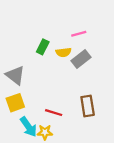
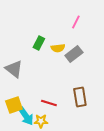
pink line: (79, 34) -> (76, 22), moved, turned -48
yellow square: (15, 103) -> (14, 105), moved

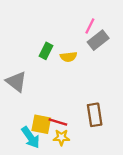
gray rectangle: (74, 54) -> (98, 40), moved
yellow square: (14, 105) -> (41, 124), moved, turned 30
yellow star: (41, 121) -> (61, 137), moved

